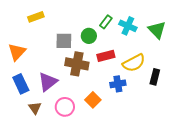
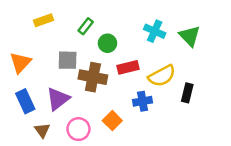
green rectangle: (106, 22) -> (86, 26), moved
gray square: (64, 41) -> (68, 60), moved

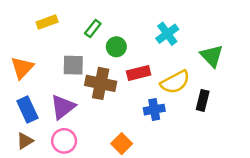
cyan cross: (155, 31) -> (167, 34), turned 30
green triangle: (190, 36) -> (212, 56), moved
orange square: (112, 121) -> (122, 144), moved
pink circle: (78, 129) -> (64, 141), moved
brown triangle: (42, 130) -> (25, 141), moved, turned 35

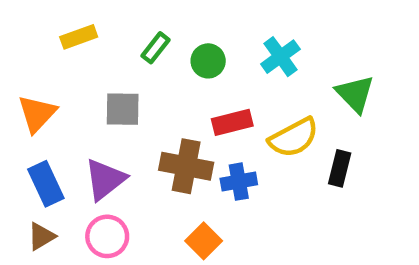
green circle: (116, 47) -> (208, 61), moved
brown cross: (101, 83) -> (186, 166), moved
blue cross: (154, 110) -> (239, 182), moved

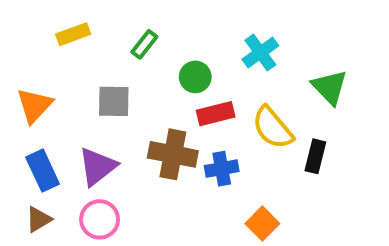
green circle: (208, 61) -> (195, 77), moved
yellow semicircle: (294, 138) -> (273, 128), turned 78
orange square: (204, 241) -> (262, 224), moved

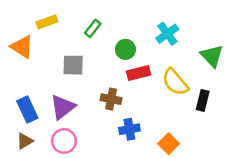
orange triangle: (34, 105) -> (22, 47), moved, turned -40
brown cross: (173, 154) -> (111, 99), size x0.7
blue cross: (222, 169) -> (129, 129), moved

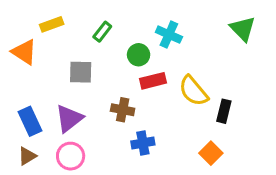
cyan cross: (167, 34) -> (169, 35), moved, turned -30
green triangle: (212, 56) -> (243, 29), moved
orange square: (169, 144) -> (211, 153), moved

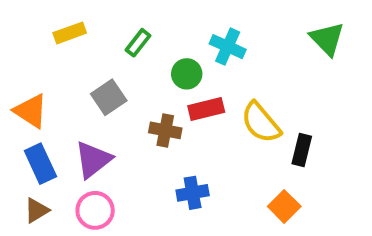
orange triangle: (24, 52) -> (31, 111), moved
gray square: (81, 72) -> (109, 97), turned -35
brown cross: (123, 110) -> (165, 130), moved

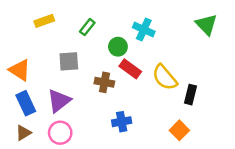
gray square: (109, 97) -> (69, 61), turned 30
red rectangle: (206, 109) -> (130, 69), turned 50

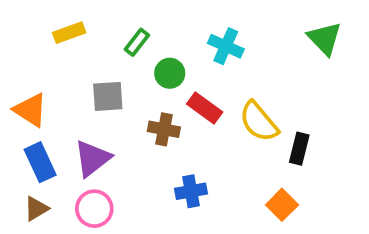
green circle: (118, 47) -> (170, 73), moved

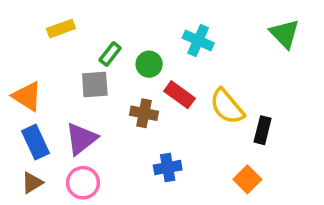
green rectangle: (137, 42) -> (110, 54), moved

